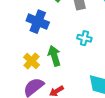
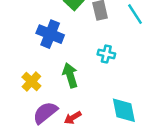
yellow cross: (31, 61) -> (31, 81), moved

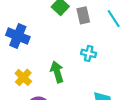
blue cross: (50, 34) -> (18, 36), moved

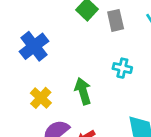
blue cross: (18, 36) -> (34, 46), turned 30

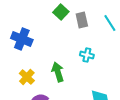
blue cross: (34, 46) -> (22, 39), turned -30

